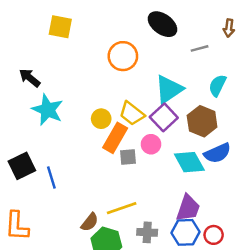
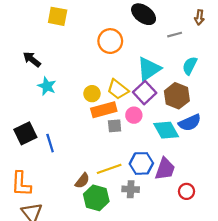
cyan star: (48, 110) -> (47, 86), size x0.7
orange rectangle: (115, 138) -> (104, 110), turned 45
blue hexagon: (185, 232) -> (141, 163), moved

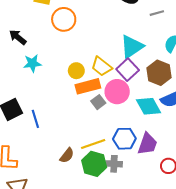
orange circle: (110, 41) -> (64, 19), moved
cyan star: (47, 86) -> (32, 63), turned -30
pink circle: (134, 115) -> (117, 92), size x1.5
gray square: (115, 126) -> (98, 102), turned -32
green hexagon: (96, 198) -> (94, 164), moved

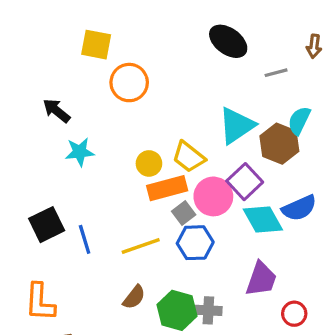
purple square: (128, 70) -> (245, 182), moved
brown hexagon: (159, 73) -> (279, 144), moved
blue hexagon: (124, 139) -> (195, 243), moved
yellow line: (93, 144) -> (141, 246), moved

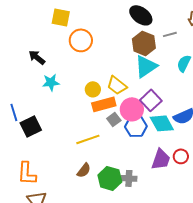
brown hexagon: (279, 144) -> (144, 43), moved
blue line: (85, 239) -> (14, 112), moved
blue hexagon: (195, 243) -> (136, 126), moved
red circle: (294, 314) -> (181, 156), moved

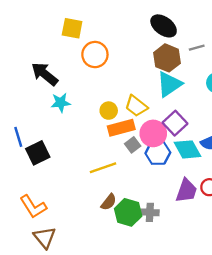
black arrow: (37, 57) -> (45, 74), size x1.4
brown semicircle: (84, 170) -> (109, 202), moved
orange L-shape: (27, 173) -> (33, 207), turned -35

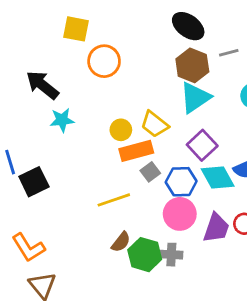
pink circle: (153, 133) -> (180, 214), moved

